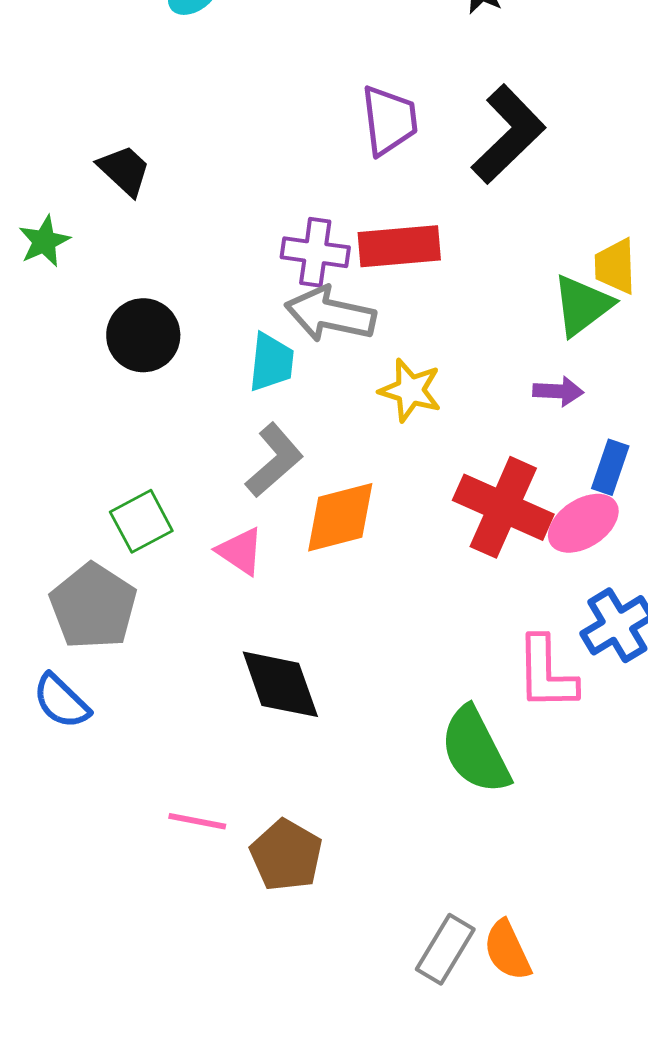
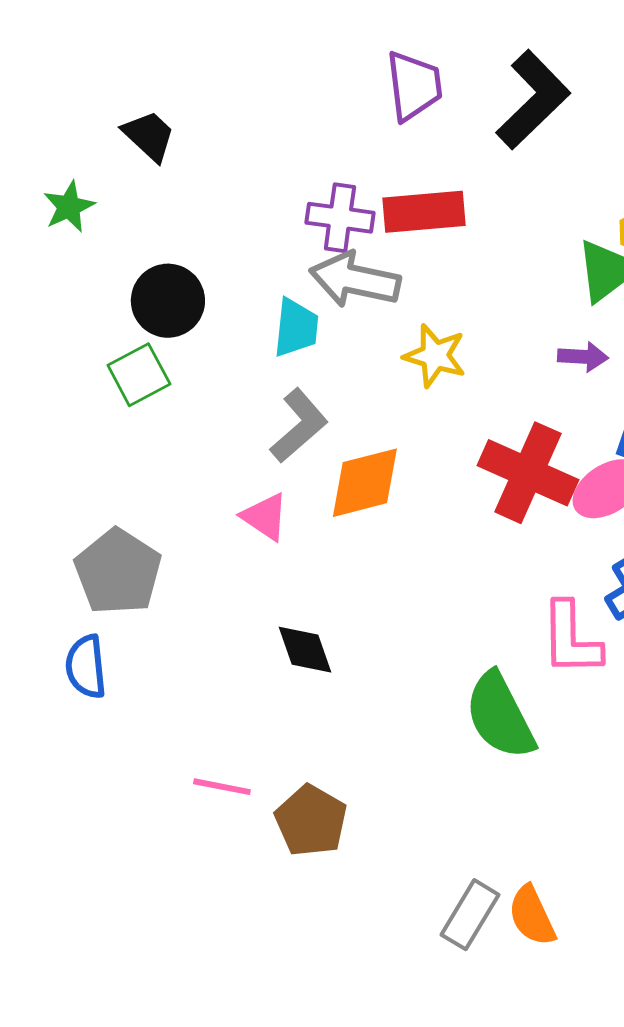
green square: (141, 521) -> (139, 375), moved
black diamond: (280, 684) -> (305, 650), size x0.7
blue semicircle: (61, 701) -> (86, 667), turned 40

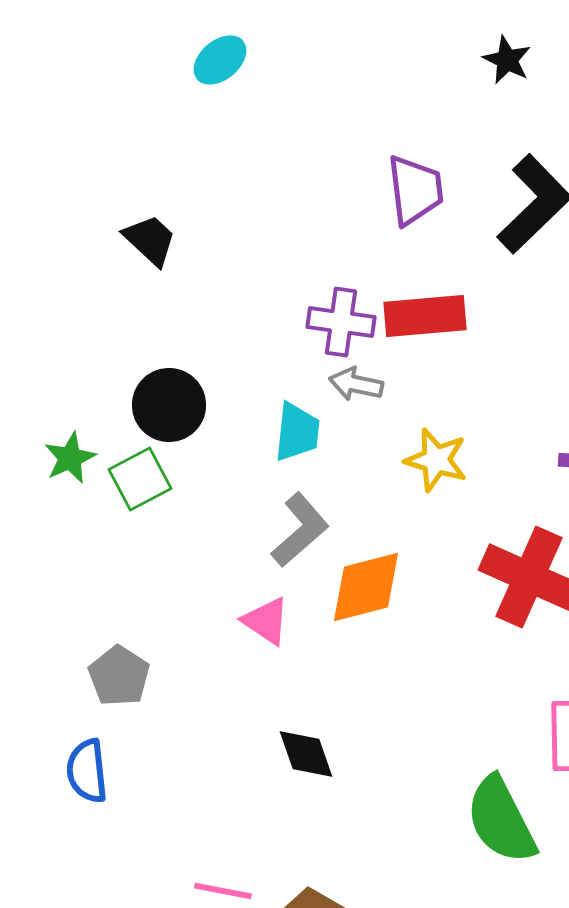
green star: (69, 207) -> (70, 458), moved
gray arrow: (355, 280) -> (356, 384), size x0.6
gray pentagon: (118, 572) -> (119, 676), size x0.7

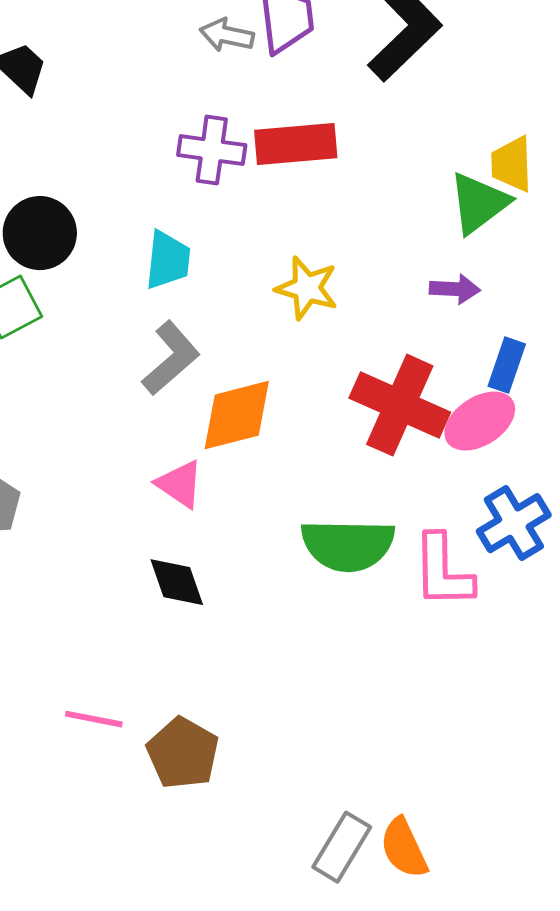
gray arrow: (356, 384) -> (227, 35), moved
pink triangle: (266, 621) -> (180, 484), moved
green semicircle: (501, 820) -> (348, 545), moved, turned -62

